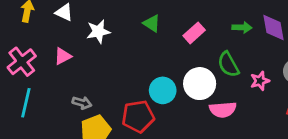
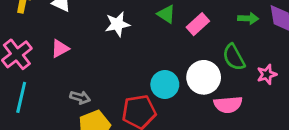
green triangle: (152, 23) -> (166, 14), moved
white star: (98, 32) -> (117, 24), moved

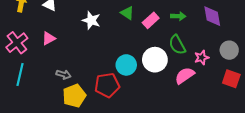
green arrow: (248, 18) -> (178, 16), moved
white star: (117, 24) -> (91, 20), turned 30
pink semicircle: (228, 105) -> (185, 76), moved, turned 150

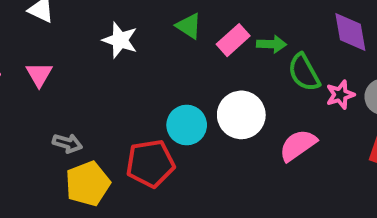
green arrow: (178, 16) -> (272, 44), moved
pink triangle: (49, 38) -> (39, 74), turned -32
green semicircle: (177, 45) -> (304, 72), moved
pink star: (202, 58) -> (340, 95), moved

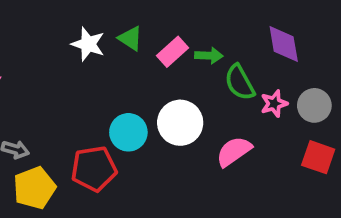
white star: (120, 40) -> (88, 44), moved

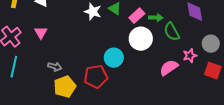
pink star: (274, 104) -> (190, 56), moved
white circle: (180, 123) -> (141, 39), moved

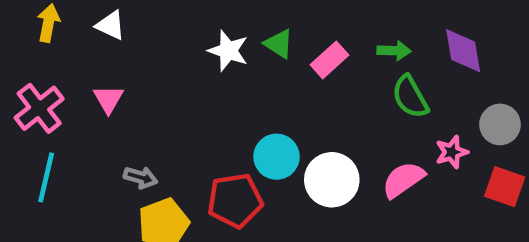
green arrow: (156, 18) -> (394, 51), moved
white circle: (141, 39) -> (332, 180), moved

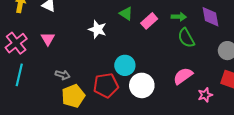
white star: (228, 51) -> (97, 29), moved
pink star: (452, 152) -> (205, 95), moved
white circle: (332, 180) -> (142, 85), moved

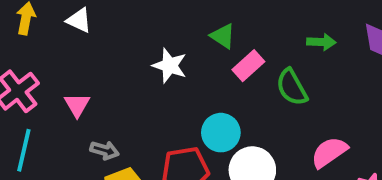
pink rectangle: (149, 21) -> (248, 66), moved
green semicircle: (186, 38) -> (292, 87), moved
pink triangle: (48, 39) -> (77, 105), moved

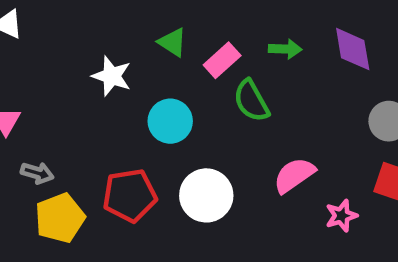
pink rectangle: (248, 66) -> (222, 60), moved
cyan circle: (221, 133) -> (170, 121), moved

